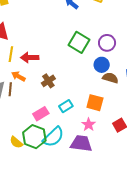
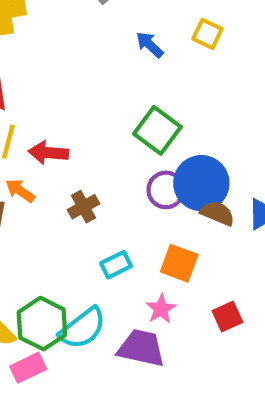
purple circle: (107, 43) -> (166, 190), moved
blue circle: (102, 65) -> (201, 183), size x1.6
pink rectangle: (41, 114) -> (28, 368), moved

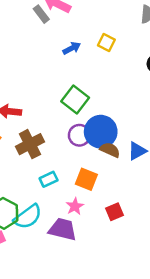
blue arrow: (150, 45) -> (72, 48), turned 108
brown cross: (84, 207) -> (30, 144), size x1.5

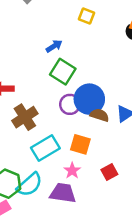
blue arrow: (72, 48) -> (54, 46), moved
cyan rectangle: (49, 179) -> (45, 148), size x1.6

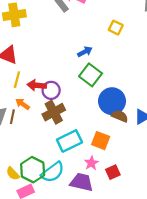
purple circle: (70, 104) -> (51, 90), moved
red square: (109, 172) -> (113, 172), moved

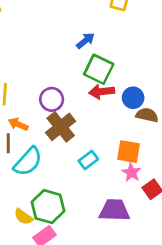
red arrow: (37, 85) -> (102, 92), moved
blue circle: (112, 101) -> (133, 98), size x0.6
cyan rectangle: (69, 141) -> (88, 160), size x0.6
pink star: (91, 163) -> (131, 172), moved
cyan semicircle: (53, 172) -> (28, 162), moved

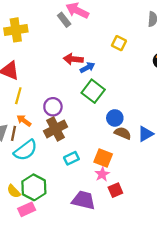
red arrow: (102, 92) -> (73, 59), moved

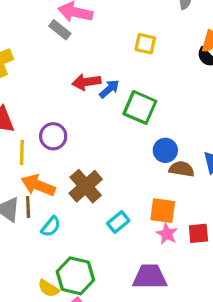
green square: (93, 91) -> (140, 107), moved
purple circle: (53, 107) -> (53, 136), moved
orange arrow: (24, 121) -> (38, 185), size x1.5
cyan semicircle: (26, 150) -> (51, 227), size x0.6
red square: (115, 190) -> (198, 233), moved, turned 32

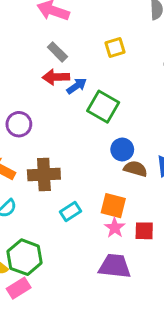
gray rectangle: (60, 30) -> (57, 52), moved
yellow square: (145, 44) -> (115, 48), turned -36
brown cross: (86, 186) -> (44, 174), turned 32
purple trapezoid: (150, 277) -> (115, 266), moved

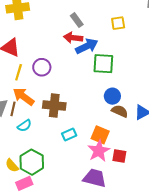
blue arrow: (77, 86) -> (87, 46), size x1.5
green square: (103, 107) -> (103, 64), turned -35
pink star: (115, 228) -> (99, 151), size x1.5

